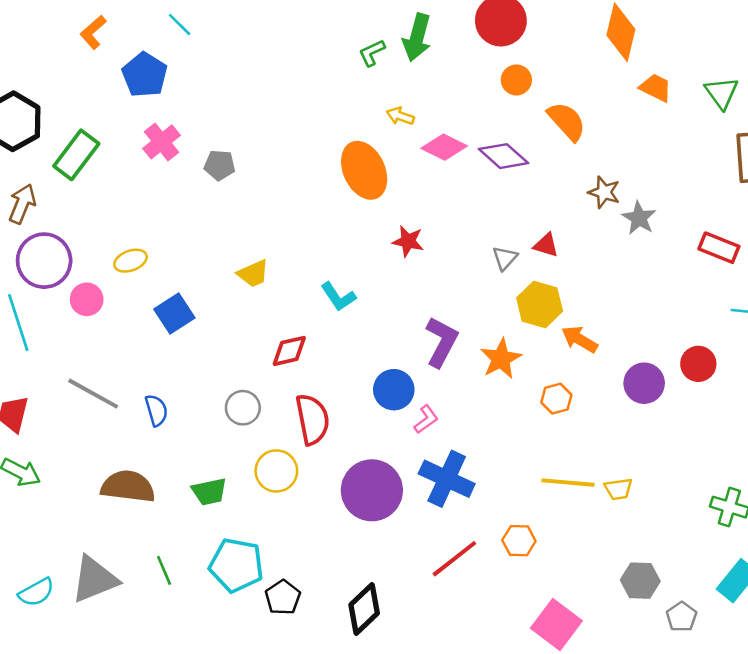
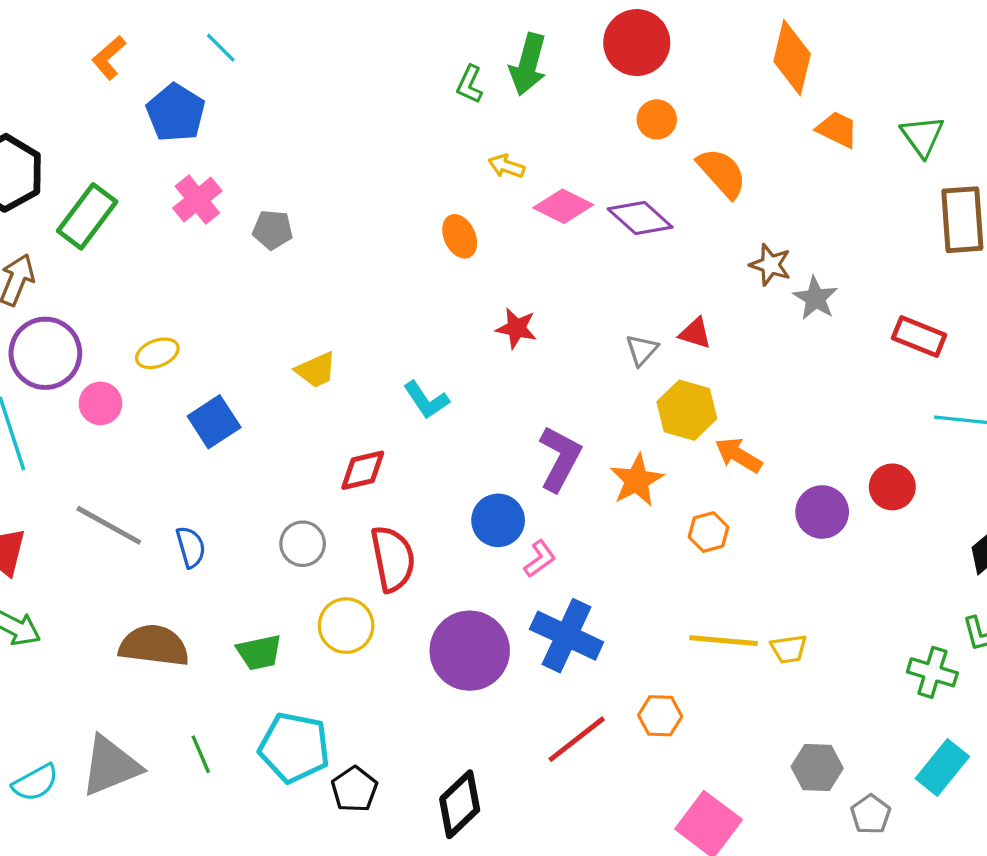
green L-shape: (372, 53) -> (470, 84), turned -40
orange ellipse: (364, 170) -> (460, 236), size x0.6

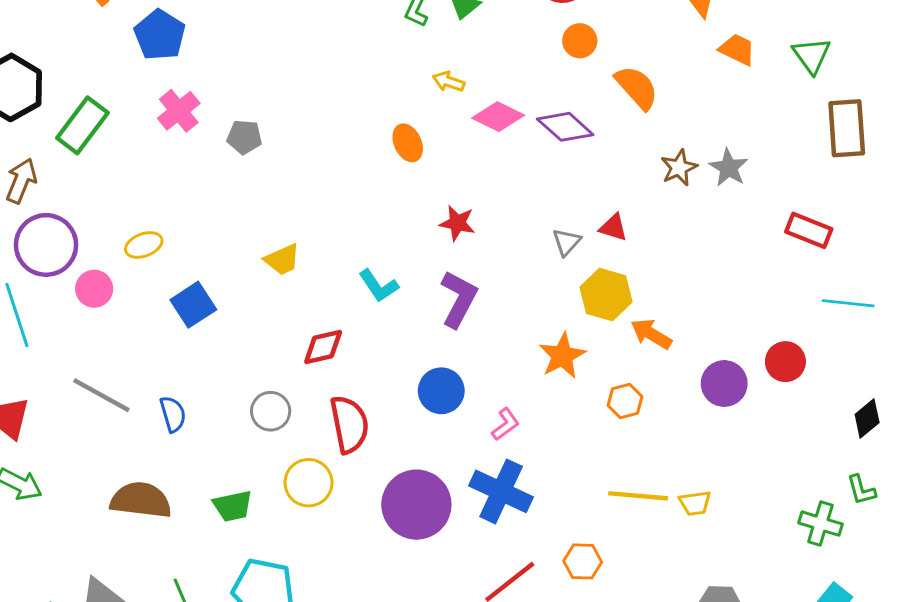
brown star: (770, 265) -> (679, 168), turned 30
gray star: (815, 298) -> (729, 168), moved
purple L-shape: (560, 459) -> (459, 299), moved
pink L-shape: (540, 559) -> (505, 424), moved

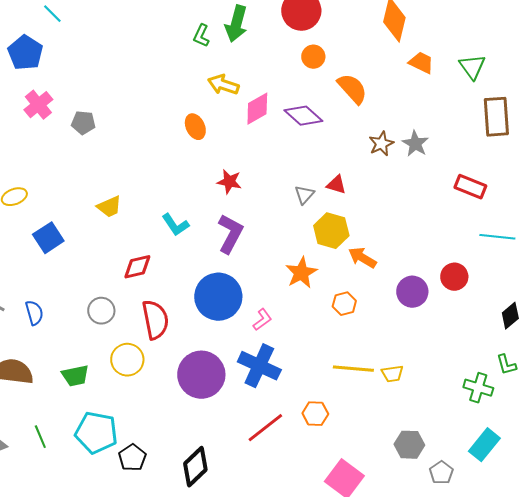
yellow arrow: (449, 82) -> (223, 85), size x1.4
pink diamond: (498, 117) -> (257, 109), turned -56
blue circle: (441, 391) -> (218, 297), size x1.5

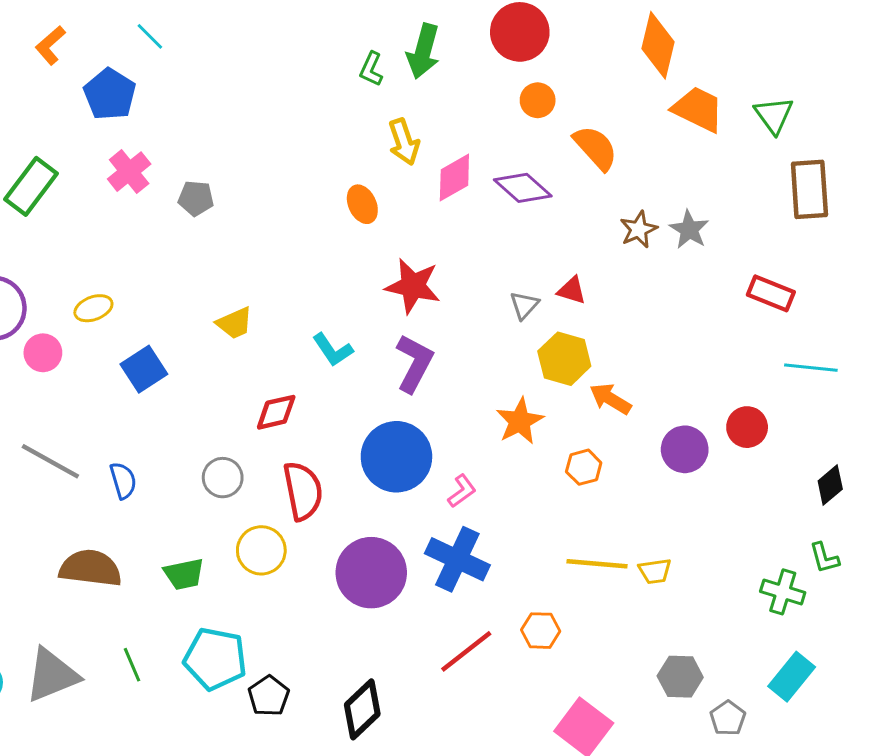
orange trapezoid: (421, 63) -> (698, 109), size x1.4
yellow arrow: (223, 85) -> (404, 142), turned -128
red star: (229, 182) -> (413, 286), size x1.5

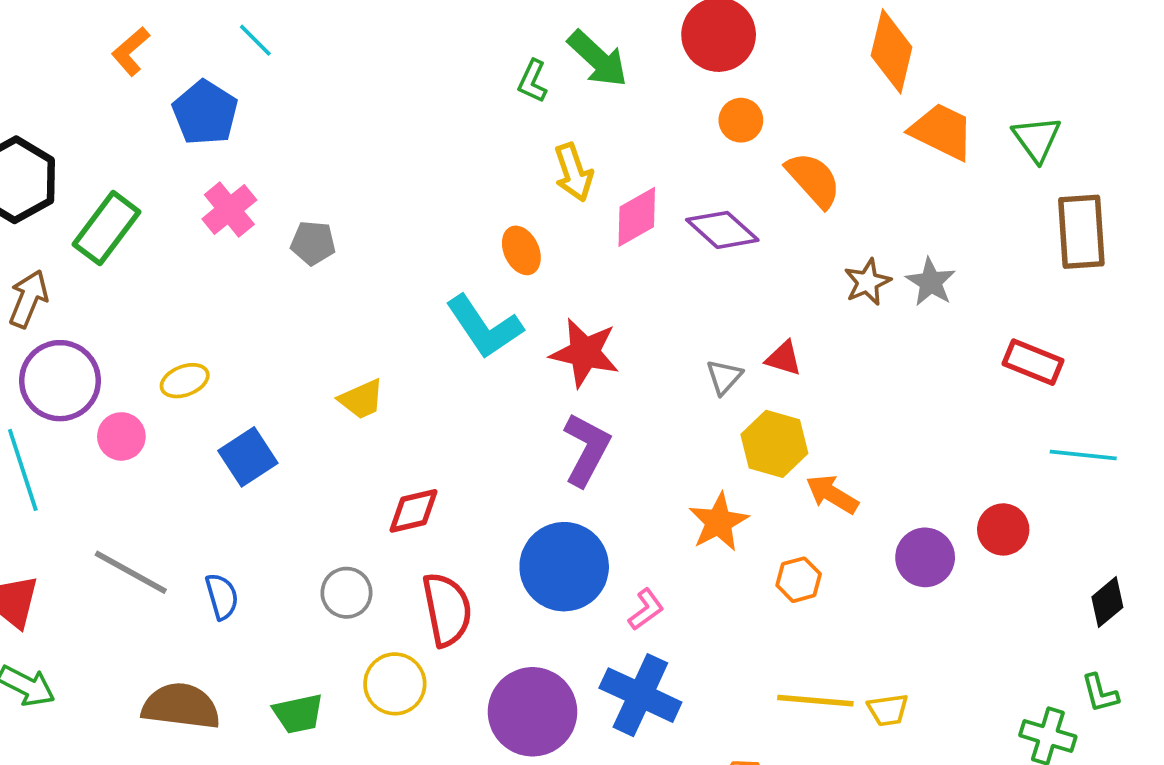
green arrow: (423, 51) -> (598, 59), turned -62
cyan L-shape: (333, 350) -> (484, 327), moved, size x1.5

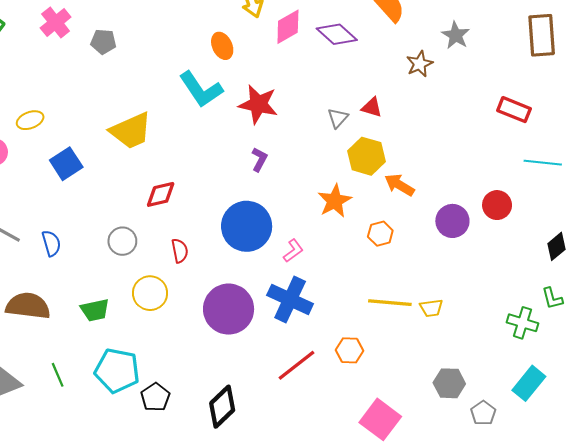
gray star: (931, 282) -> (456, 35), moved
yellow trapezoid: (361, 399) -> (131, 131), size x1.6
purple L-shape: (586, 449) -> (259, 159), size x0.6
red semicircle: (447, 609) -> (180, 251), size x0.6

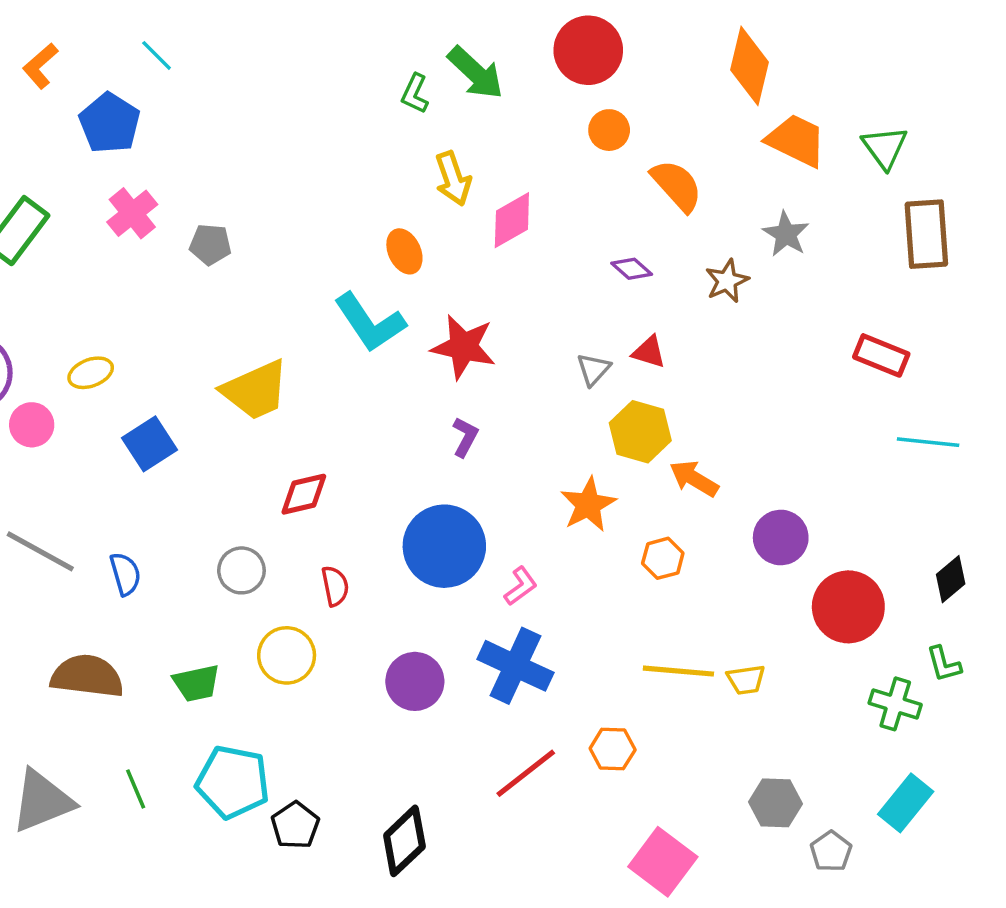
purple diamond: (337, 34) -> (632, 269), moved, size x0.6
red circle: (497, 205) -> (848, 607), moved, size x1.5
purple circle: (229, 309) -> (415, 681), size x0.7

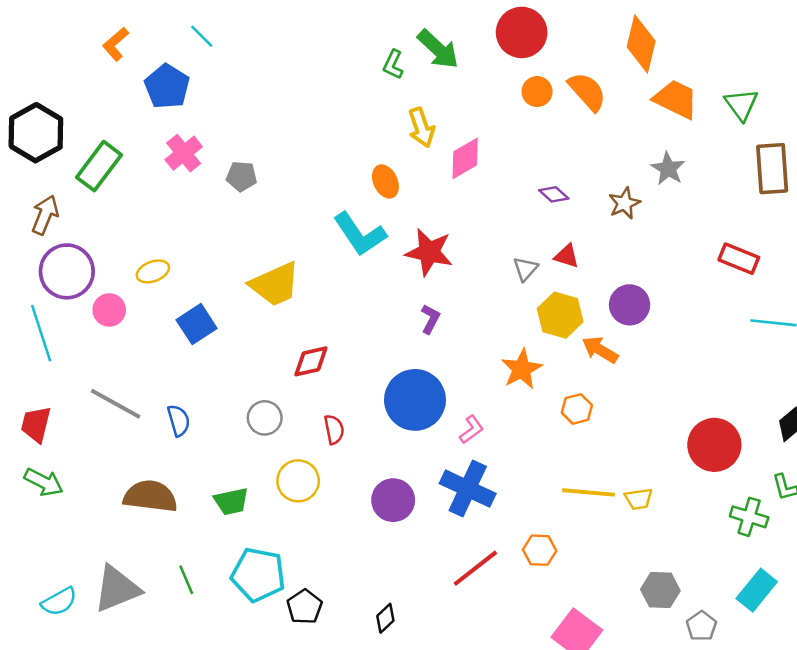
orange semicircle: (677, 186) -> (587, 92), moved
purple circle: (781, 538) -> (630, 305), moved
black diamond: (404, 841) -> (385, 618), size x0.6

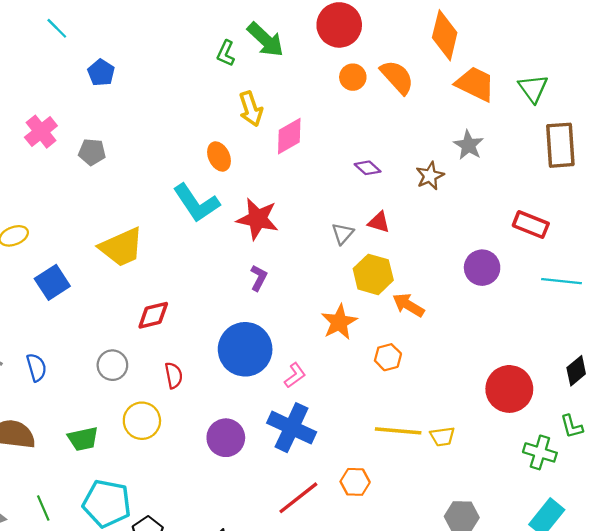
blue pentagon: (167, 86) -> (101, 73), moved, size x0.7
purple circle: (630, 305) -> (482, 268), moved

